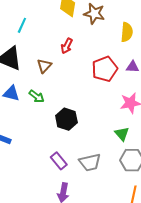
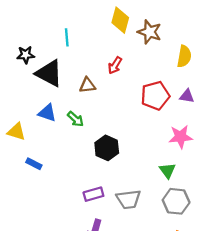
cyan line: (22, 25) -> (67, 37), turned -35
brown triangle: (44, 66) -> (87, 85), turned 35
purple rectangle: (59, 161) -> (93, 194), turned -72

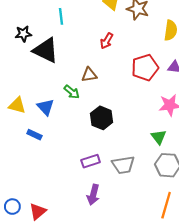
brown triangle: (87, 85) -> (89, 75), moved
blue triangle: (47, 113) -> (46, 107), moved, turned 30

